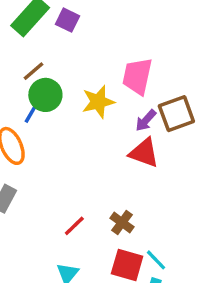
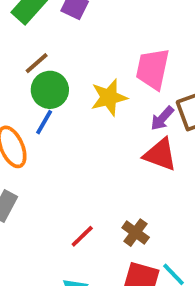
blue line: (32, 112) -> (44, 122), moved

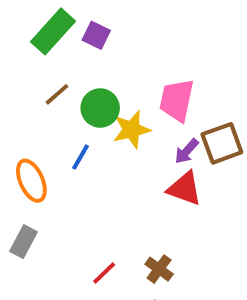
green circle: (50, 90) -> (100, 108), moved
blue line: (44, 122) -> (80, 157), moved

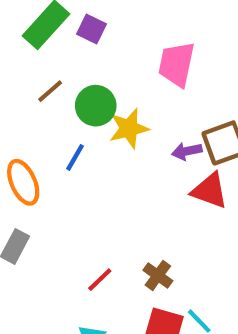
pink trapezoid: (177, 100) -> (176, 64), moved
purple arrow: (187, 151) -> (187, 151), turned 36
red triangle: (185, 189) -> (210, 191), moved

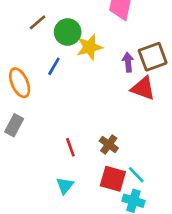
purple arrow: (187, 151) -> (128, 62), turned 96
red line: (100, 280) -> (70, 147), turned -66

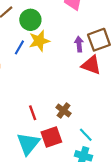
yellow star: (90, 47) -> (39, 41), moved
red square: (113, 179) -> (51, 137), moved, turned -35
cyan triangle: (65, 186) -> (28, 144), size x1.6

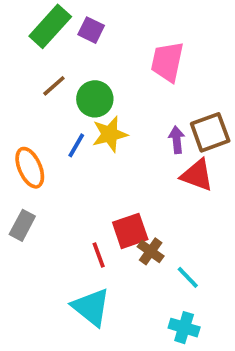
cyan line: (86, 135) -> (188, 277), moved
red square: (51, 137) -> (130, 231), moved
cyan triangle: (28, 144) -> (91, 307), turned -30

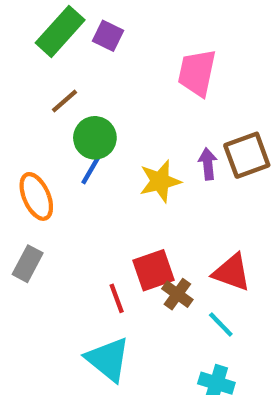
green circle: (95, 99) -> (95, 138), moved
yellow star: (110, 134) -> (160, 181), moved
red triangle: (197, 175) -> (232, 272), moved

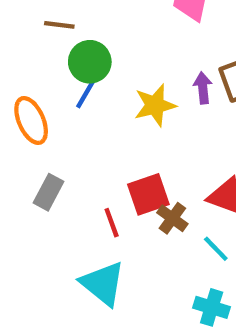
brown line: (65, 101) -> (59, 25), turned 48
gray rectangle: (28, 264) -> (48, 192), moved

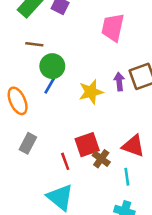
cyan line: (216, 249) -> (127, 177), turned 36

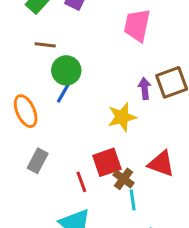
yellow star: (91, 92) -> (122, 117), moved
cyan line: (127, 177) -> (133, 200), moved

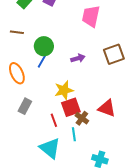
brown line: (45, 45) -> (17, 32), moved
purple arrow: (145, 88) -> (78, 58), moved, turned 80
yellow star: (122, 117) -> (64, 90), moved
cyan line: (133, 200) -> (74, 134), moved

